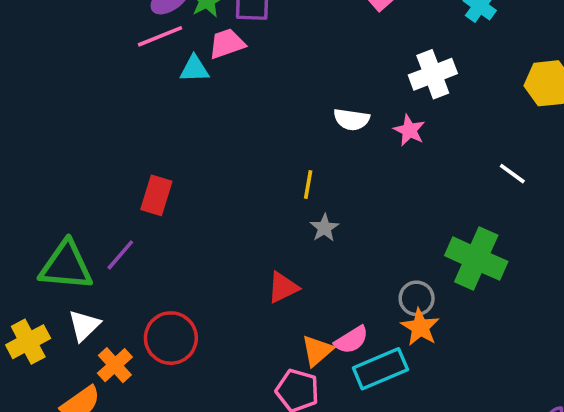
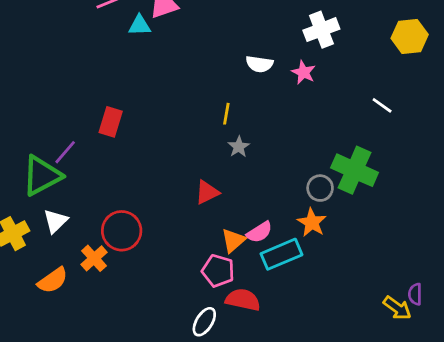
purple line: (120, 255) -> (65, 152), moved
green triangle: (66, 266) -> (42, 176), turned -33
gray circle: (417, 298) -> (320, 188), moved
orange cross: (115, 365) -> (94, 258), moved

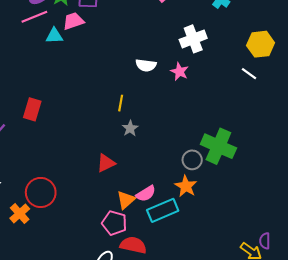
white line: (382, 105) -> (249, 74), moved

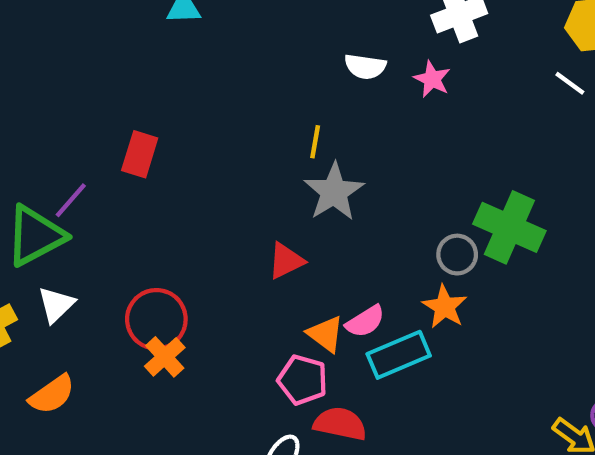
gray star: (130, 128) -> (334, 192), size x1.8
orange triangle: (126, 200) -> (326, 334), turned -42
orange cross: (20, 214) -> (165, 357), moved

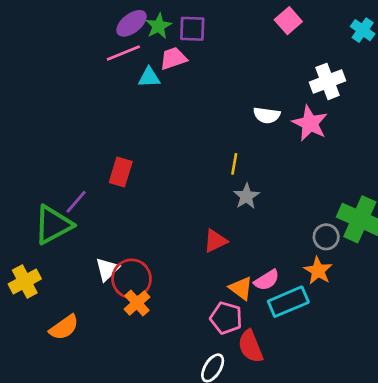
pink star: (432, 79) -> (310, 123), size x1.5
gray star: (334, 192) -> (246, 196), size x0.7
white triangle: (56, 305) -> (107, 269), moved
red semicircle: (340, 424) -> (250, 346), turned -124

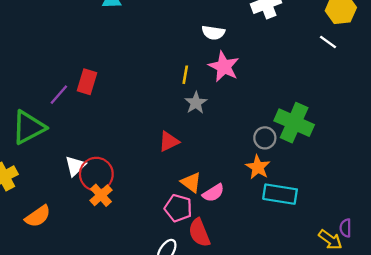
pink star: (310, 123) -> (224, 67), moved
purple line: (76, 202) -> (59, 95), moved
pink semicircle: (267, 280) -> (213, 193), moved
cyan rectangle: (288, 302) -> (280, 194), moved, turned 32

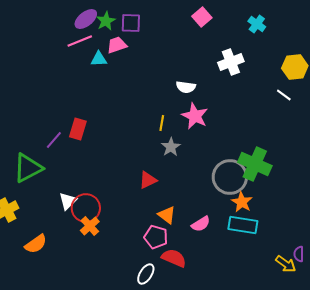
gray circle: (265, 138) -> (230, 177), size x1.8
orange star: (258, 167) -> (242, 202), moved
pink semicircle: (213, 193) -> (201, 224), moved
red semicircle: (199, 233) -> (174, 258), turned 135

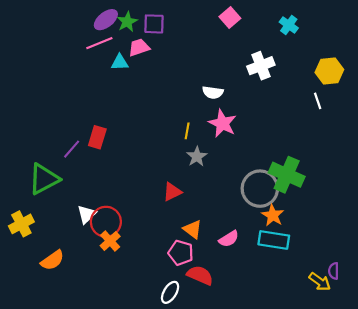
white line: (284, 95) -> (318, 101), turned 35

